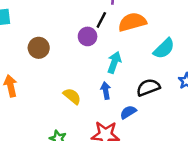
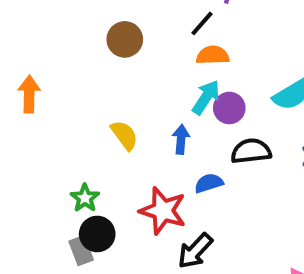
orange semicircle: (132, 22) -> (213, 55), moved, size x0.7
purple circle: (88, 36) -> (229, 108), moved
brown circle: (39, 48) -> (125, 39), moved

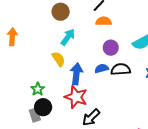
cyan arrow: (206, 97) -> (68, 37), moved
blue arrow: (181, 139) -> (76, 74), moved, size x1.5
blue semicircle: (209, 183) -> (102, 68), moved

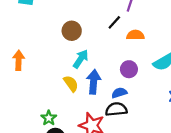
orange semicircle: (104, 21) -> (135, 35), moved
black semicircle: (121, 69) -> (116, 109), moved
blue arrow: (76, 74) -> (94, 82), moved

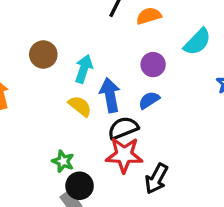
brown circle: (72, 31) -> (43, 55), moved
black semicircle: (116, 109) -> (123, 128), moved

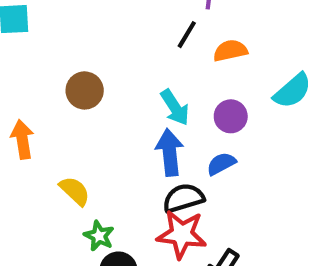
cyan arrow: (84, 69) -> (175, 108), moved, turned 124
yellow semicircle: (80, 106) -> (75, 191), moved

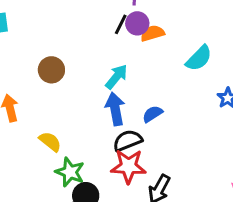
cyan arrow: (175, 108) -> (116, 77), turned -104
purple circle: (231, 116) -> (137, 23), moved
green star: (99, 236) -> (70, 172), size x1.4

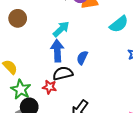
blue semicircle: (152, 114) -> (82, 58), turned -40
red star: (128, 166) -> (50, 87), moved, size x0.6

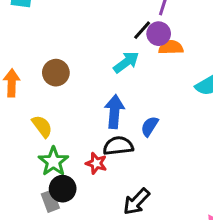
brown circle: (18, 18) -> (56, 73), moved
cyan arrow: (61, 29) -> (126, 62), moved

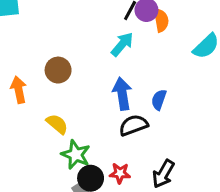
orange semicircle: (171, 47) -> (161, 20), turned 95
red star: (96, 163) -> (120, 173), moved

